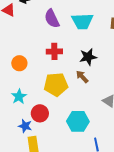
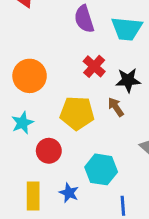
red cross: (54, 51) -> (94, 66), moved, turned 35
orange circle: (19, 63) -> (30, 76), size x1.5
blue star: (25, 126) -> (69, 193), moved

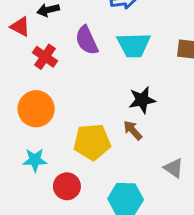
red cross: (94, 66) -> (45, 57), moved
cyan star: (22, 123) -> (35, 160), turned 30

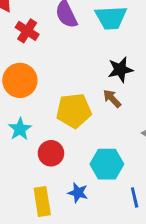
cyan star: (35, 160) -> (20, 129), turned -30

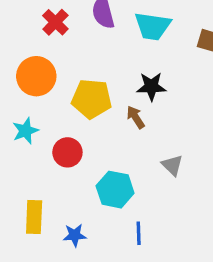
yellow pentagon: (74, 111) -> (92, 99), moved
red circle: (51, 153) -> (67, 152), moved
blue star: (78, 193) -> (75, 235), moved, turned -30

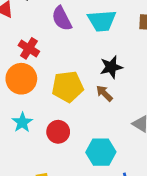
red cross: (55, 22) -> (29, 48), moved

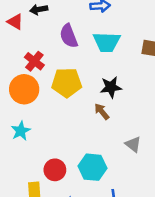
yellow pentagon: (68, 87) -> (67, 83), moved
red circle: (58, 132) -> (55, 170), moved

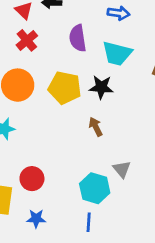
red cross: (34, 61) -> (27, 40), moved
black star: (111, 87) -> (101, 87), moved
cyan hexagon: (93, 167) -> (95, 188), moved

